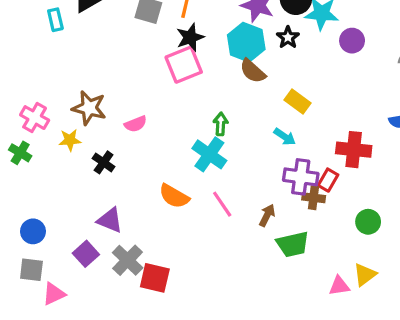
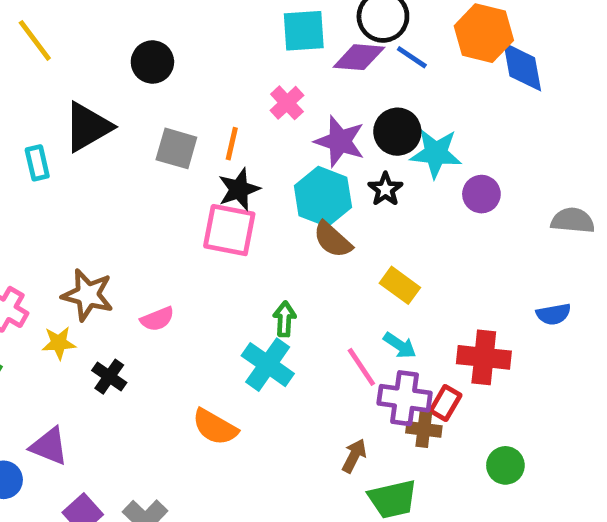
pink square: (184, 65) -> (229, 230), turned 33
cyan arrow: (285, 137) -> (400, 345), moved
pink line: (222, 204) -> (361, 367), moved
purple triangle: (110, 220) -> (49, 446), moved

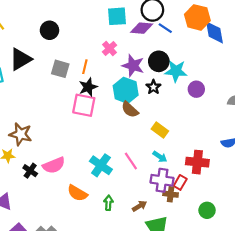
pink semicircle: (157, 319) -> (54, 165), moved, size x1.5
green arrow: (285, 319) -> (108, 203), moved
pink line: (361, 367) -> (131, 161), moved
brown arrow: (354, 456) -> (140, 206), turned 32

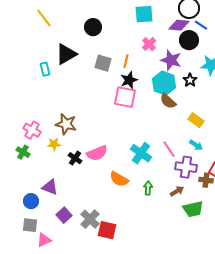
cyan square: (117, 16) -> (144, 14), moved
black circle: (159, 61) -> (189, 40), moved
purple cross: (162, 180) -> (186, 167), moved

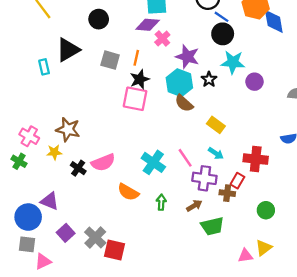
purple diamond: (179, 25) -> (148, 25), moved
black circle: (189, 40) -> (223, 34), moved
blue circle: (31, 201) -> (28, 217), size x1.5

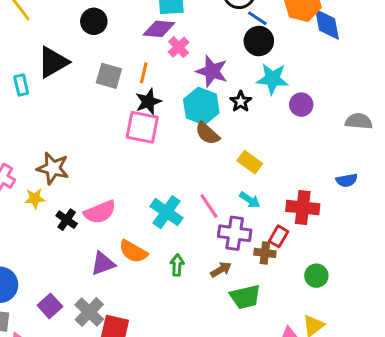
purple triangle: (50, 201) -> (103, 264), moved, turned -42

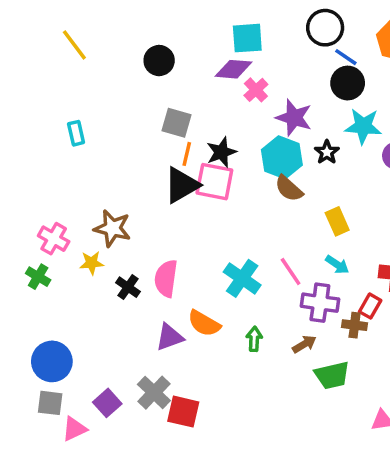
black triangle: (53, 62) -> (182, 185), moved
orange line: (144, 73) -> (187, 154), moved
yellow rectangle: (250, 162) -> (337, 221), turned 30
pink semicircle: (100, 212) -> (166, 278), turned 120
purple square: (50, 306) -> (107, 403), moved

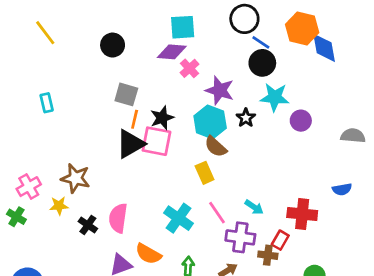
yellow rectangle: (337, 221) -> (205, 173), moved
pink cross: (54, 239) -> (29, 187), turned 30

